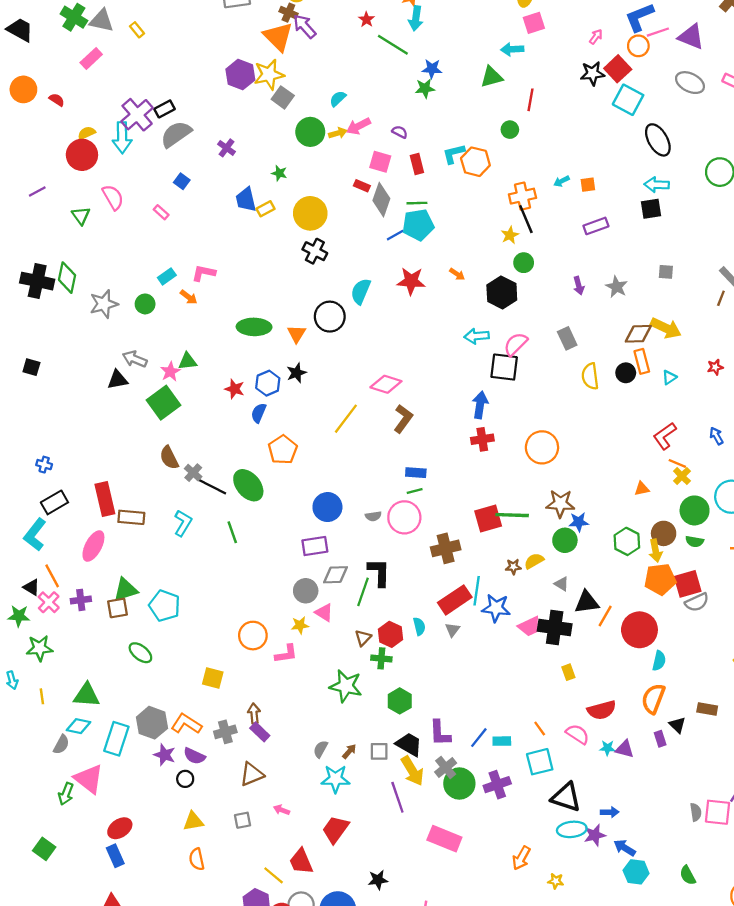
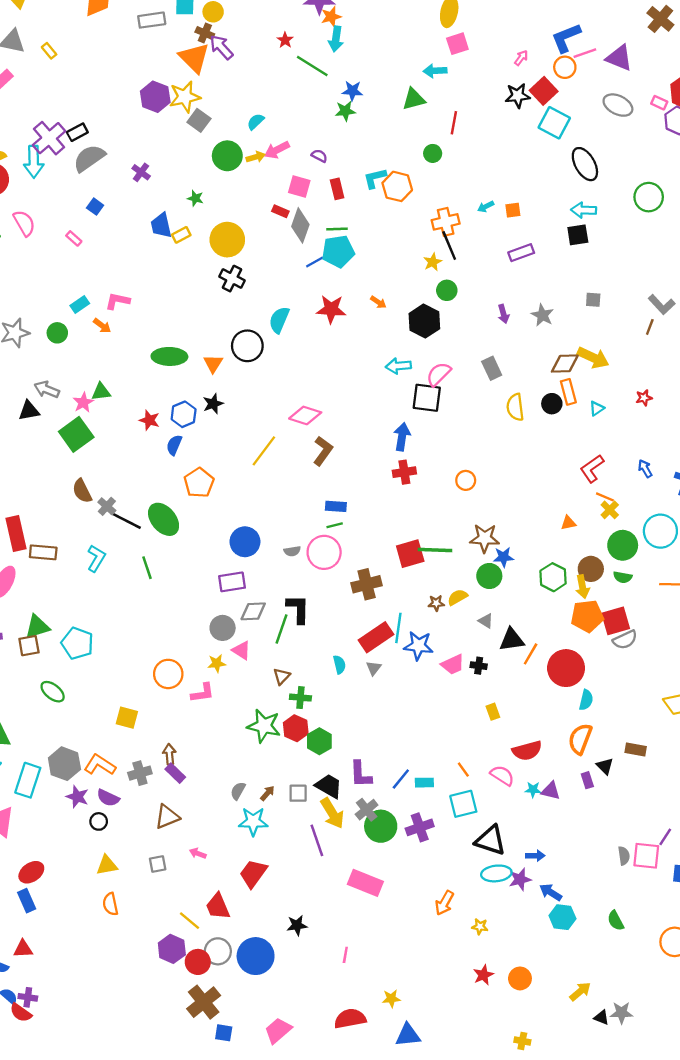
orange circle: (542, 447) -> (466, 480), size x0.6
black cross: (555, 627) -> (479, 666), size x0.5
red hexagon: (391, 634) -> (296, 728), moved

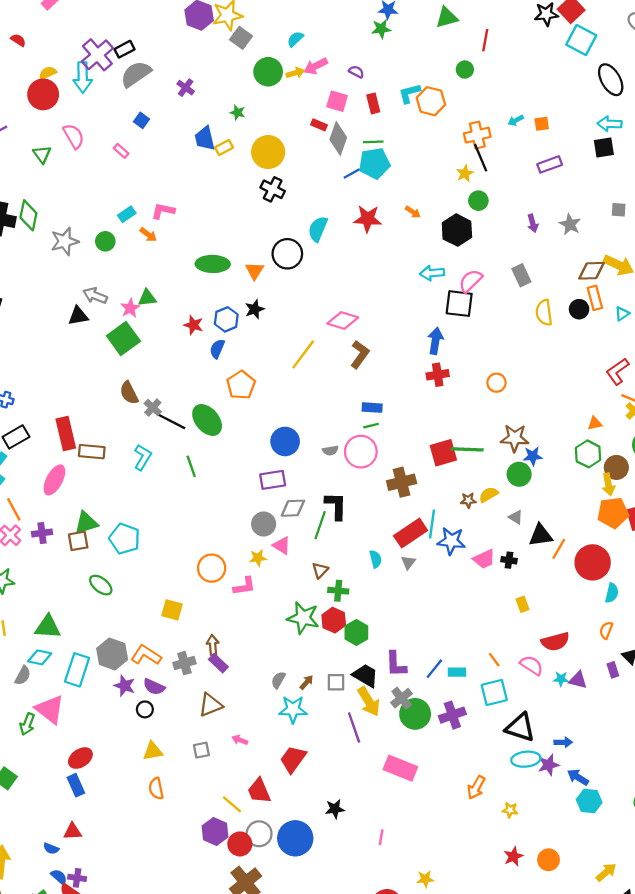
green hexagon: (553, 577) -> (588, 454), moved
orange semicircle: (580, 739) -> (606, 630), size x0.6

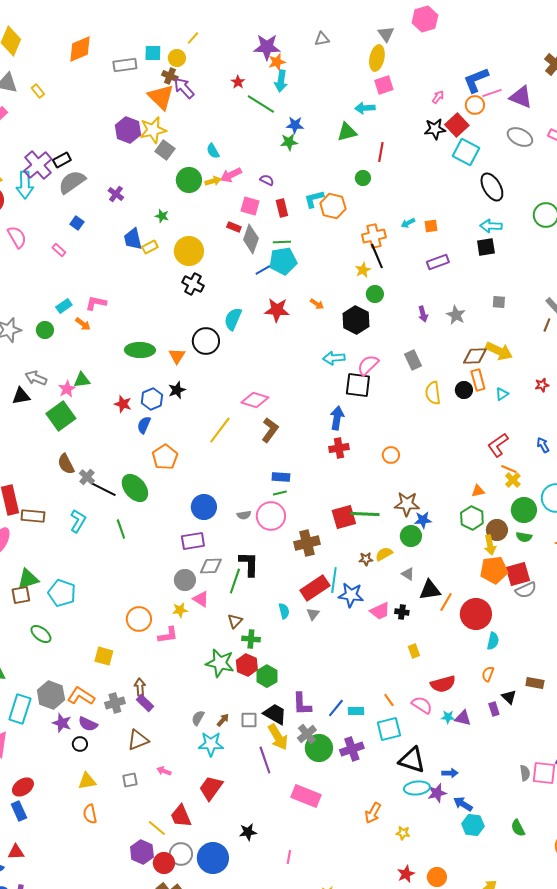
cyan semicircle: (295, 39) -> (213, 151), turned -77

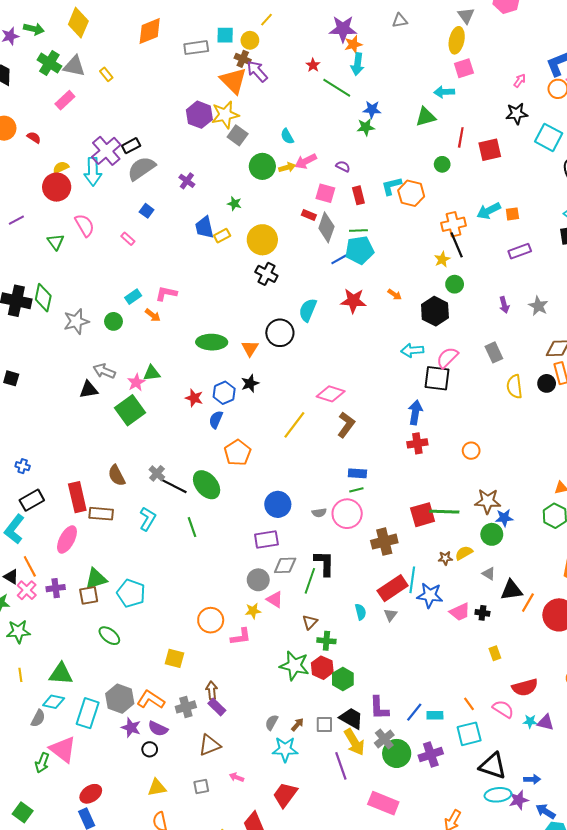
red square: (457, 125) -> (490, 150), moved, turned 30
cyan arrow: (408, 223) -> (489, 211), size x1.6
brown semicircle: (66, 464) -> (117, 475), moved

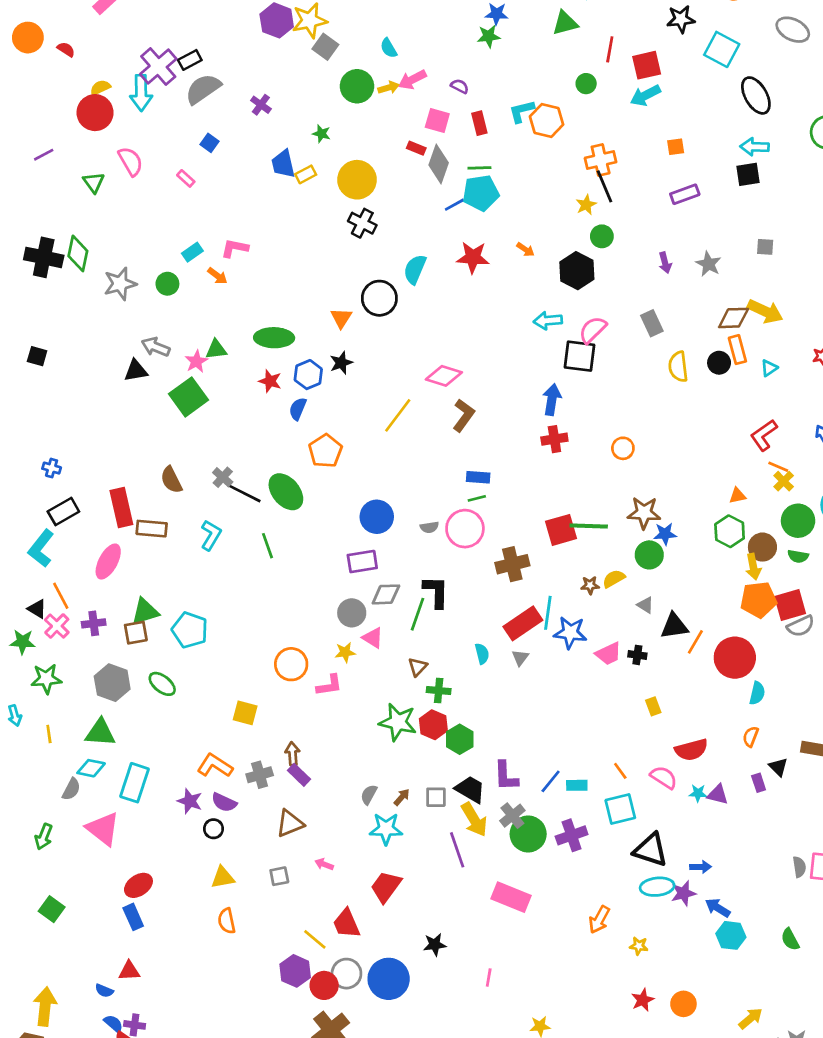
cyan arrow: (489, 211) -> (645, 95), moved
green ellipse: (212, 342) -> (274, 338), moved
gray hexagon: (120, 699) -> (112, 683), moved
green arrow: (42, 763) -> (44, 837), moved

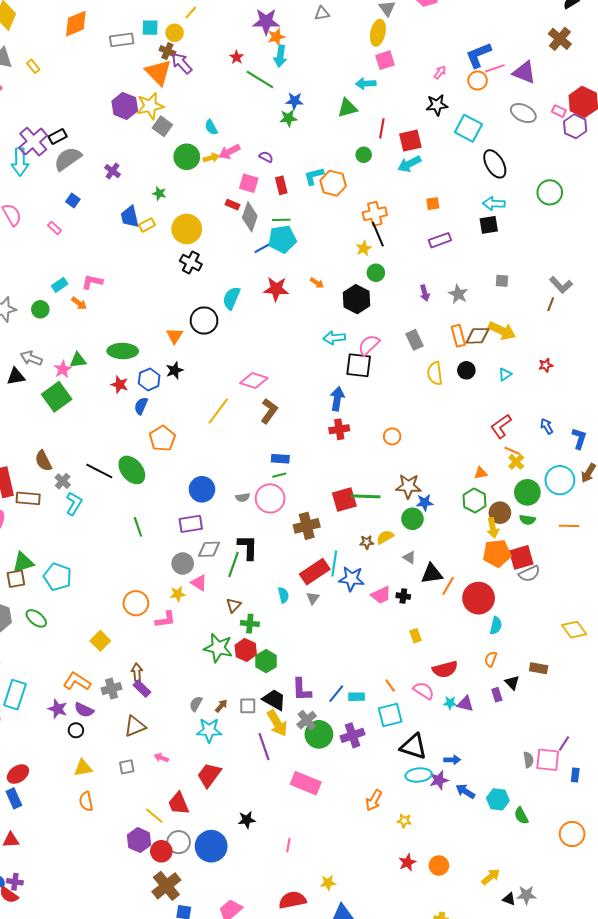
orange rectangle: (737, 350) -> (458, 336), moved
gray cross: (223, 477) -> (63, 481), moved
green line: (267, 546) -> (138, 527), moved
yellow square: (245, 713) -> (100, 641), turned 30
cyan hexagon: (731, 935) -> (498, 799), moved

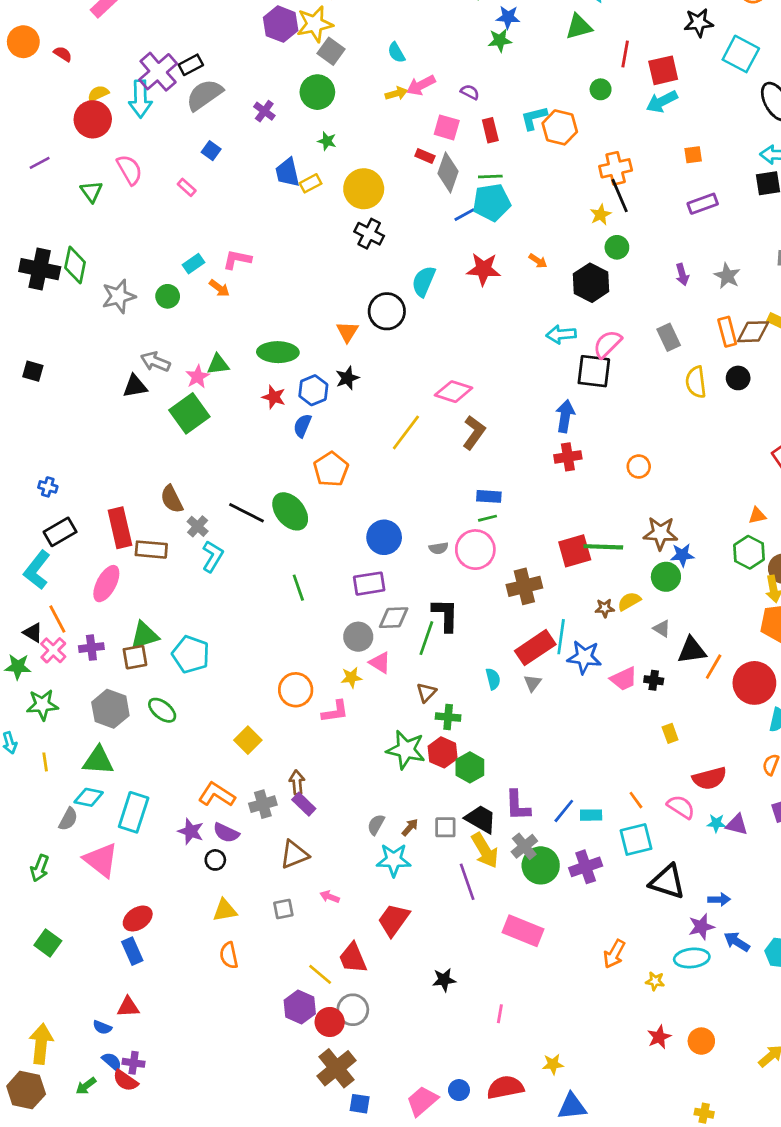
green circle: (187, 157) -> (317, 92), moved
cyan ellipse: (419, 775) -> (692, 958), moved
blue circle: (211, 846) -> (459, 1090), moved, size x0.5

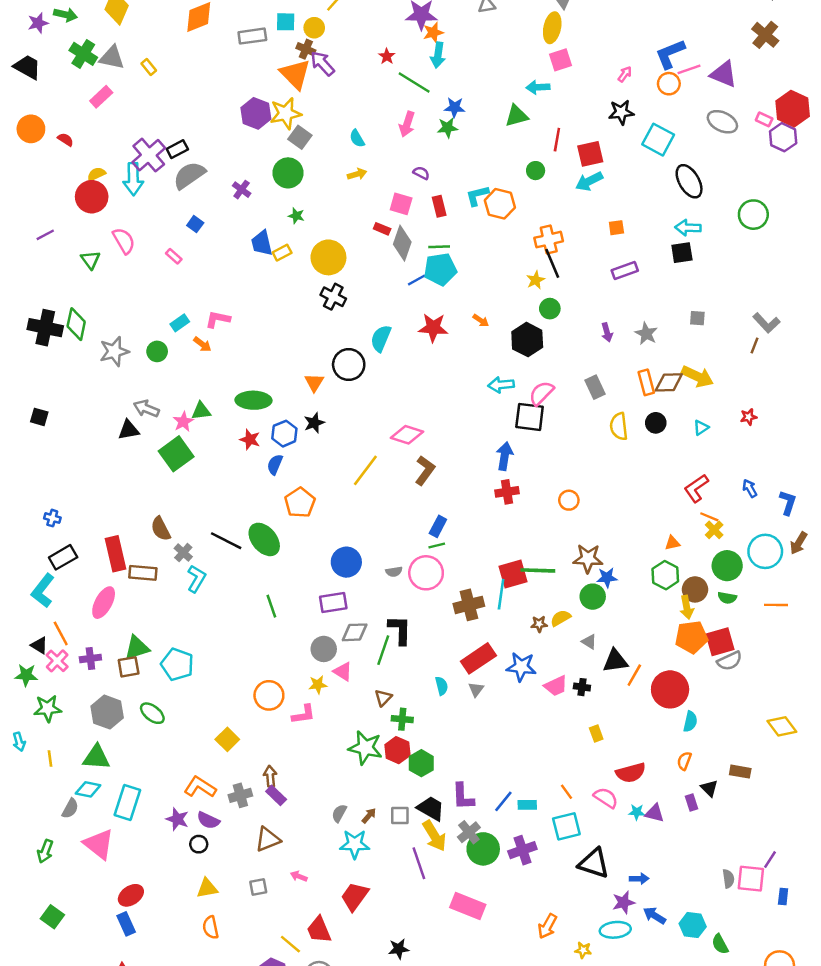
pink arrow: (421, 85) -> (407, 124), moved, turned -45
blue rectangle: (489, 496) -> (438, 526), turned -66
cyan line: (561, 637) -> (501, 594), moved

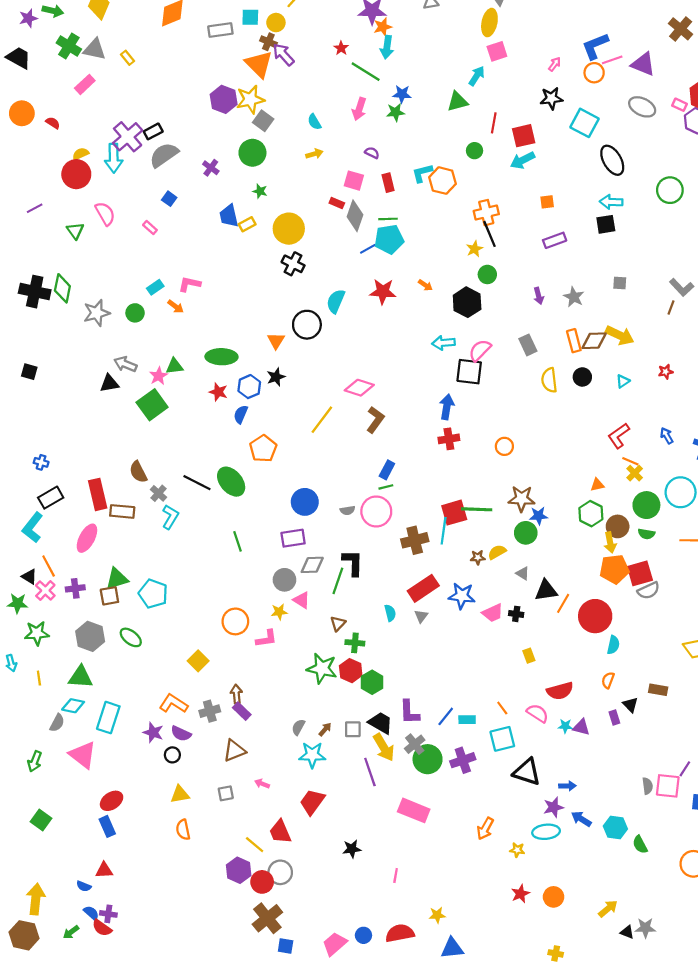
cyan arrow: (538, 87) -> (477, 76), turned 126

